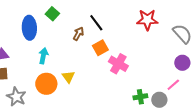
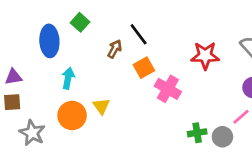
red star: (147, 20) -> (205, 56), moved

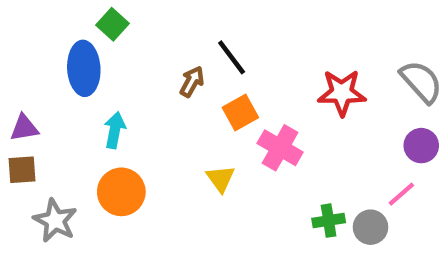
green square: (80, 22) -> (112, 24), moved
yellow triangle: (101, 106) -> (221, 179), moved

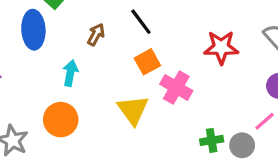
brown arrow: (192, 82) -> (96, 35), moved
cyan arrow: (115, 130) -> (70, 73), moved
yellow triangle: (221, 179) -> (133, 110), size x1.5

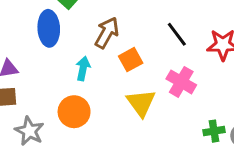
black line: (141, 22) -> (177, 34), moved
brown arrow: (96, 35) -> (107, 33), size x1.5
orange square: (147, 62) -> (131, 60), moved

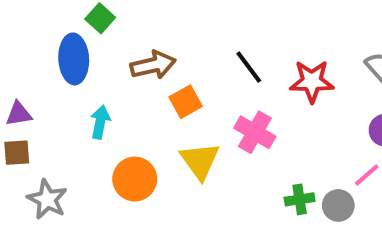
brown arrow: (107, 33) -> (153, 65), turned 48
cyan arrow: (83, 69) -> (100, 122), moved
orange circle: (74, 112) -> (135, 179), moved

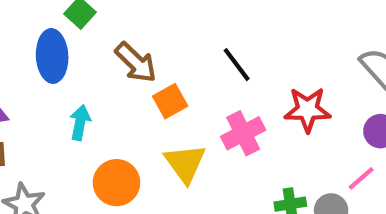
brown arrow: (153, 65) -> (136, 62), turned 57
red star: (312, 81) -> (307, 110), moved
pink cross: (255, 132) -> (243, 133), turned 33

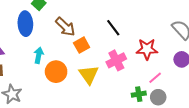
pink line: (361, 178) -> (155, 78), moved
orange circle: (116, 183) -> (56, 72), moved

